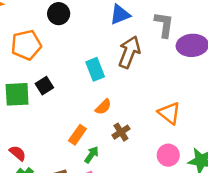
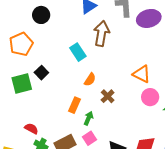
pink circle: (168, 155) -> (150, 97), moved

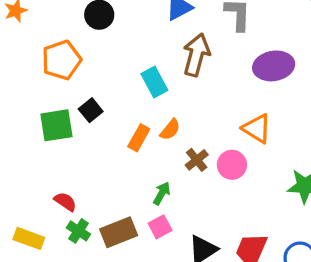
purple ellipse: (149, 18) -> (274, 66), moved
pink circle: (150, 97) -> (232, 165), moved
orange rectangle: (74, 105) -> (139, 138), moved

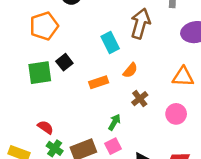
orange triangle: (257, 129) -> (183, 77), turned -30
orange semicircle: (170, 130) -> (130, 70), moved
orange rectangle: (139, 138) -> (99, 82), turned 42
pink circle: (232, 165) -> (176, 114), moved

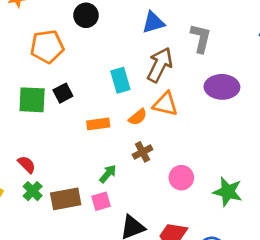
orange triangle: (183, 77) -> (165, 104), moved

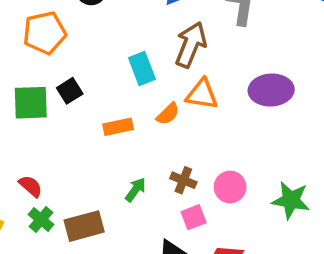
purple ellipse: (222, 87) -> (271, 90), moved
brown cross: (142, 152) -> (183, 180), moved, turned -36
pink square: (101, 201) -> (194, 217), moved

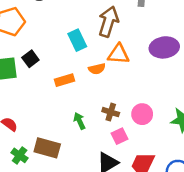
orange semicircle: (168, 114) -> (97, 69), turned 35
green arrow: (136, 190) -> (79, 121), turned -56
green cross: (41, 219) -> (20, 155), moved
brown rectangle: (84, 226) -> (47, 148), turned 35

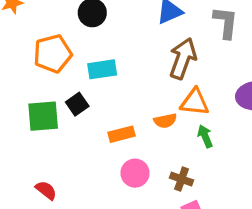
cyan rectangle: (77, 40) -> (102, 69), moved, turned -75
pink circle: (142, 114) -> (135, 173), moved
green arrow: (79, 121) -> (205, 136), moved

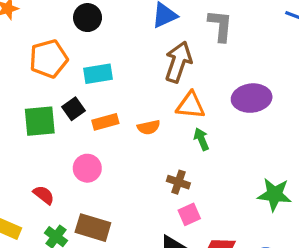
orange semicircle: (165, 121) -> (149, 127), moved
orange rectangle: (121, 134) -> (105, 122), moved
pink circle: (135, 173) -> (87, 168), moved

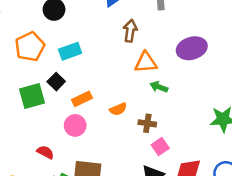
brown arrow: (178, 62) -> (130, 31), size x0.7
orange rectangle: (105, 122) -> (82, 99), moved
orange semicircle: (149, 127) -> (118, 109), moved
green arrow: (201, 139) -> (159, 87), turned -36

